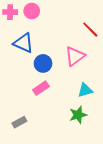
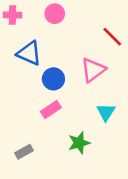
pink circle: (32, 11) -> (55, 14), moved
cyan triangle: (85, 90) -> (106, 112), turned -42
green star: (78, 115) -> (79, 143), moved

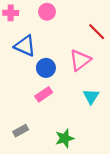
green star: (79, 143) -> (65, 138), moved

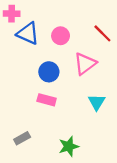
pink circle: (47, 12) -> (61, 36), moved
blue triangle: (25, 46) -> (28, 33), moved
pink rectangle: (44, 94) -> (47, 100), turned 49

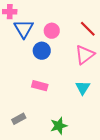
blue triangle: (28, 33) -> (24, 29), turned 35
pink triangle: (85, 64) -> (85, 55), moved
blue circle: (49, 72) -> (42, 51), moved

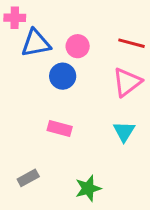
blue triangle: (24, 29) -> (36, 43), turned 50
red line: (88, 29) -> (131, 43), turned -30

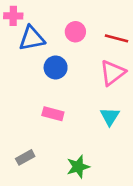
pink circle: (78, 46) -> (75, 32), moved

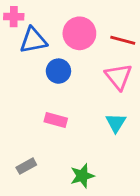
pink circle: (75, 32) -> (79, 33), size x1.5
pink triangle: (112, 73) -> (119, 77), turned -32

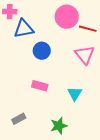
pink circle: (79, 33) -> (67, 17), moved
cyan triangle: (116, 123) -> (75, 94), moved

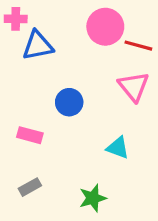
blue circle: (42, 51) -> (69, 102), moved
pink rectangle: (40, 86) -> (30, 135), moved
cyan triangle: (75, 94) -> (118, 148), turned -42

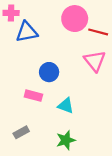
pink rectangle: (30, 135) -> (33, 96), moved
cyan triangle: (118, 148) -> (66, 106), moved

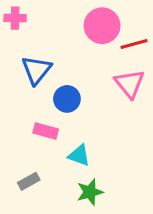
blue triangle: (27, 32) -> (36, 70), moved, turned -40
red line: (98, 32) -> (134, 44), turned -30
cyan triangle: (66, 106) -> (79, 155), moved

